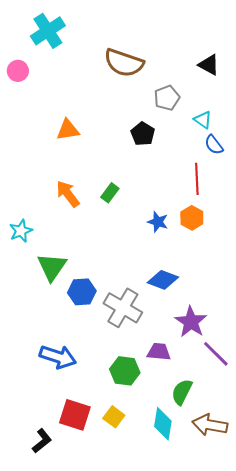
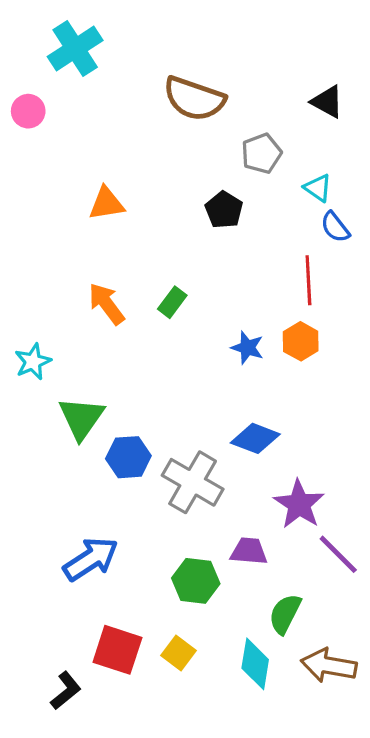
blue arrow: (58, 357) -> (91, 559), turned -51

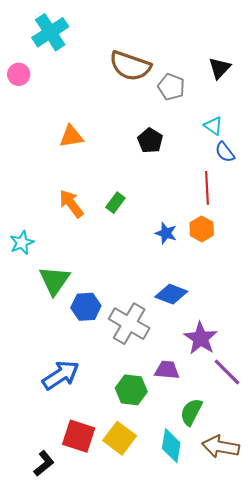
black triangle: (327, 102) -> (220, 68), turned 45
gray pentagon: (262, 153) -> (171, 87), moved, turned -30
yellow square: (179, 653) -> (120, 438), size x1.4

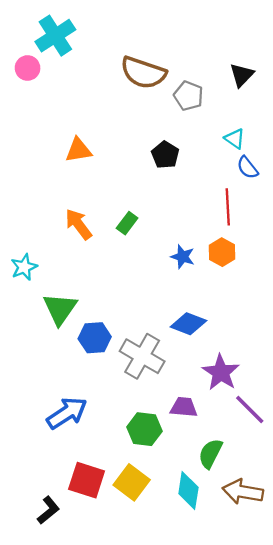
pink circle: (19, 74) -> (28, 68), moved

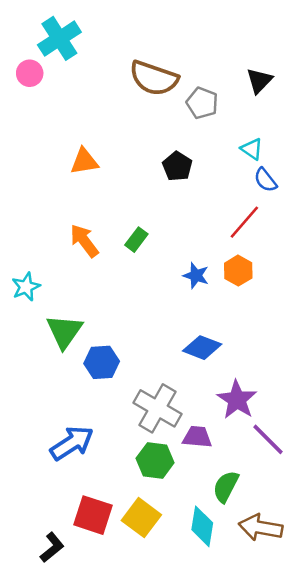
red line: (228, 207) -> (244, 222), turned 44
gray cross: (142, 356) -> (157, 408), moved

